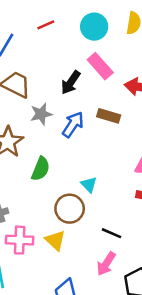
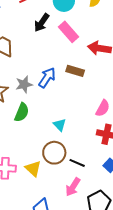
black arrow: (71, 82) -> (42, 23), moved
gray star: (41, 114) -> (24, 84), moved
brown circle: (70, 209) -> (54, 153), moved

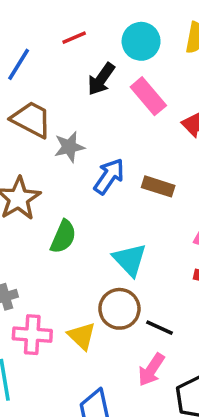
brown rectangle: (75, 71) -> (158, 186), moved
gray star: (24, 84) -> (69, 147), moved
cyan triangle: (60, 125) -> (130, 260), size x1.5

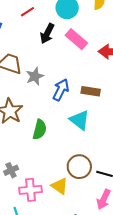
cyan triangle: (130, 260) -> (80, 120), moved

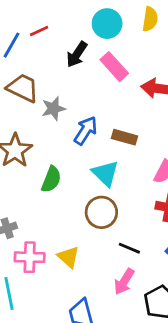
red line: (27, 12) -> (39, 31), moved
brown circle: (79, 167) -> (101, 212), moved

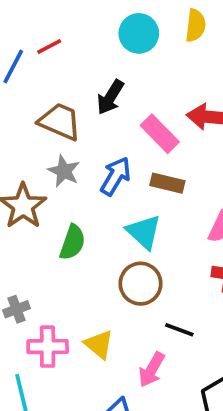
black arrow: (77, 54) -> (110, 97), moved
pink rectangle: (114, 67) -> (160, 134), moved
brown trapezoid: (23, 88) -> (60, 122), moved
gray star: (54, 109) -> (64, 171), moved, turned -30
pink arrow: (124, 282) -> (152, 370), moved

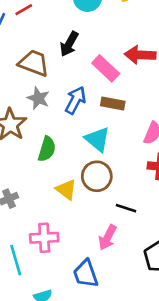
yellow triangle: (99, 344) -> (66, 190), moved
pink cross: (48, 347) -> (44, 238), moved

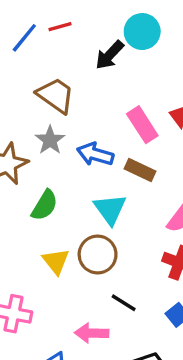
black arrow: (69, 44) -> (110, 55), moved
blue arrow: (75, 100) -> (95, 154), turned -116
pink arrow: (108, 237) -> (92, 333), turned 50

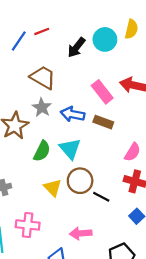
cyan circle: (142, 32) -> (105, 39), moved
cyan triangle: (110, 209) -> (70, 149), moved
black line: (124, 303) -> (101, 197), moved

